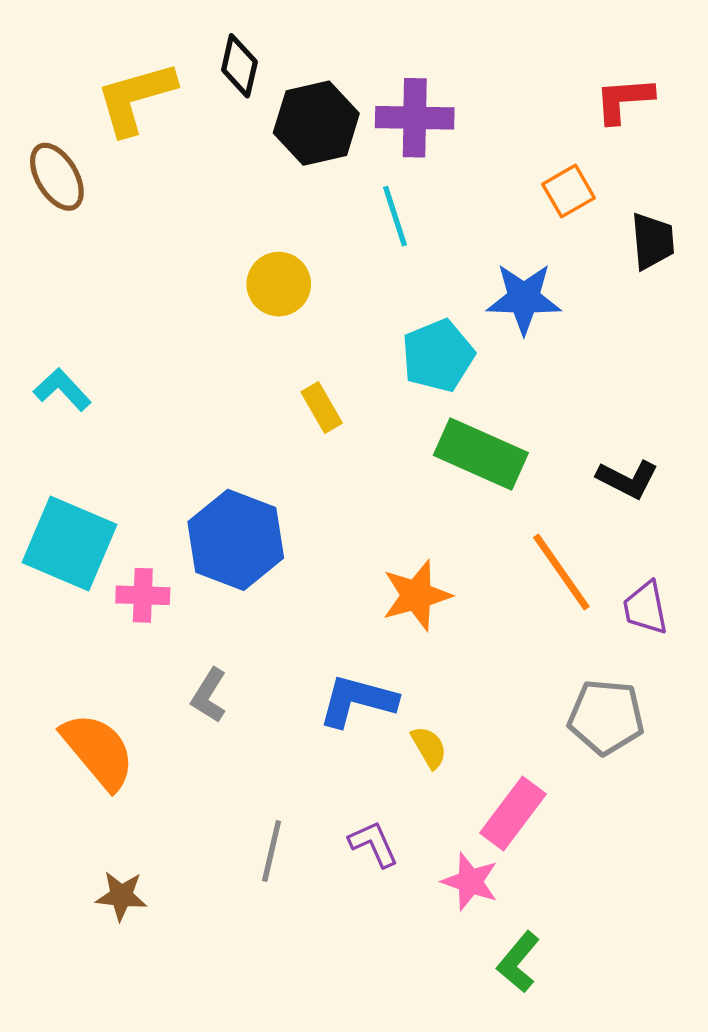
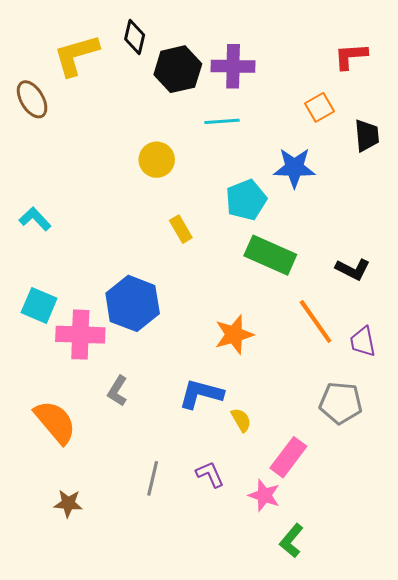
cyan line: (395, 216) -> (222, 121), turned -76
cyan square: (69, 543) -> (39, 305), size x0.7
pink cross: (143, 595) -> (80, 335), size x1.6

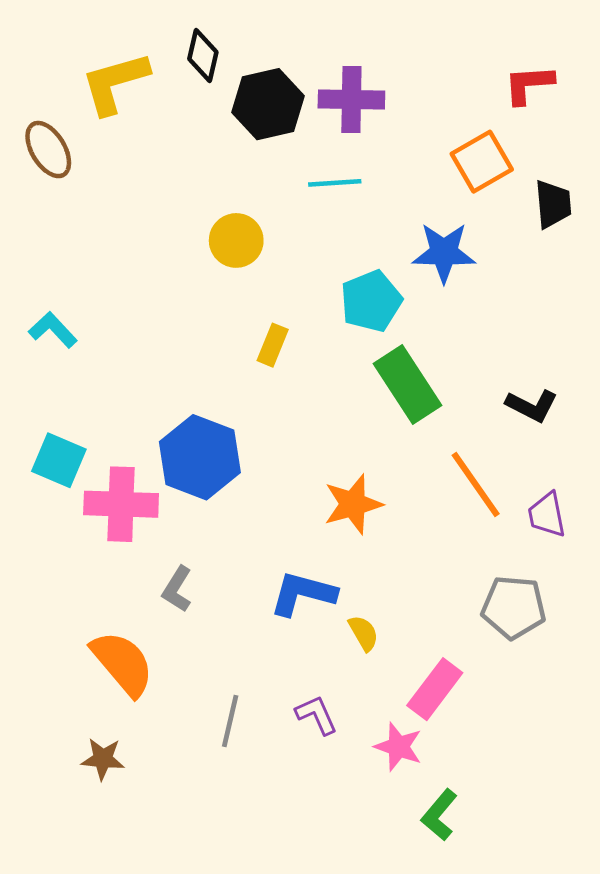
orange square: (320, 107) -> (482, 162), size x1.4
yellow rectangle: (181, 229) -> (273, 345), turned 52
green rectangle: (270, 255) -> (407, 384), turned 33
orange semicircle: (55, 422) -> (123, 663), moved

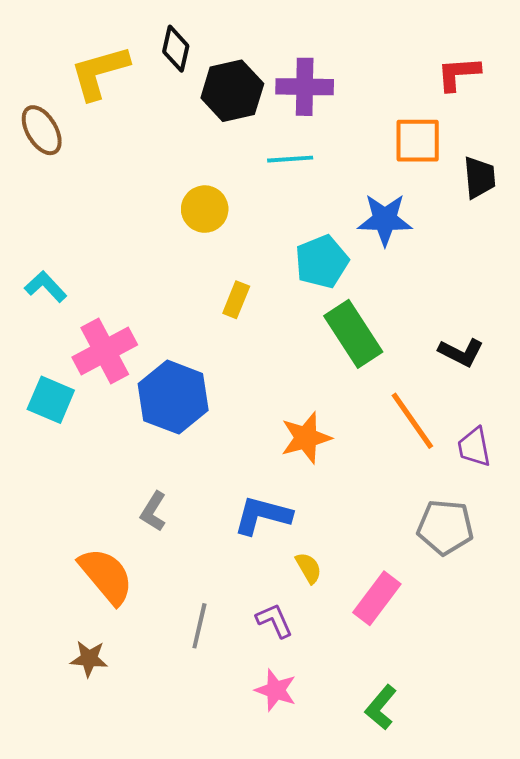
orange square: (482, 162) -> (418, 141), turned 30
pink cross: (121, 504) -> (105, 351), moved, turned -30
yellow semicircle: (364, 633) -> (309, 568), moved
pink star: (398, 747) -> (276, 690), moved

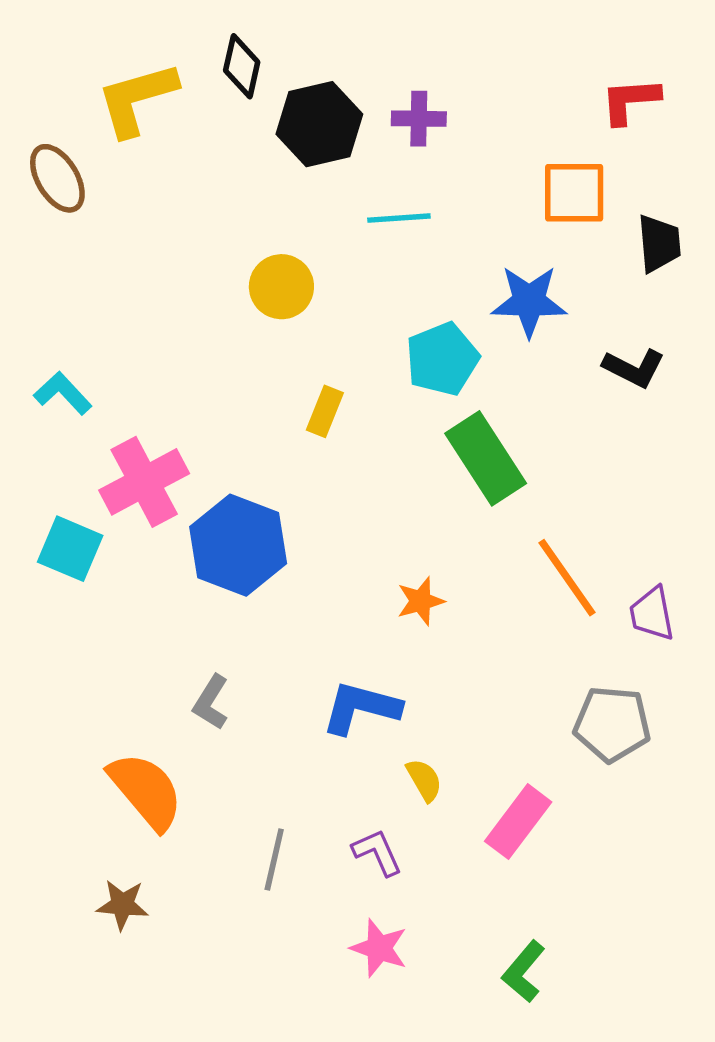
purple cross: (305, 87) -> (419, 119), size x0.7
black L-shape: (461, 352) -> (634, 368), moved
orange star: (306, 438) -> (421, 601), size x0.7

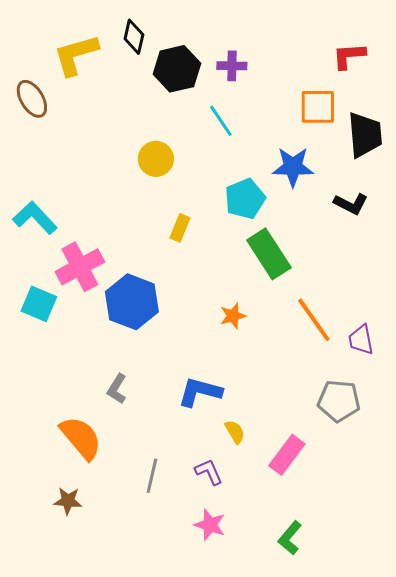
cyan line: (399, 218) -> (221, 121), turned 60
black trapezoid: (659, 243) -> (365, 135), size x1.4
cyan L-shape: (63, 393) -> (35, 218), size x1.4
orange star: (421, 601) -> (233, 316), moved

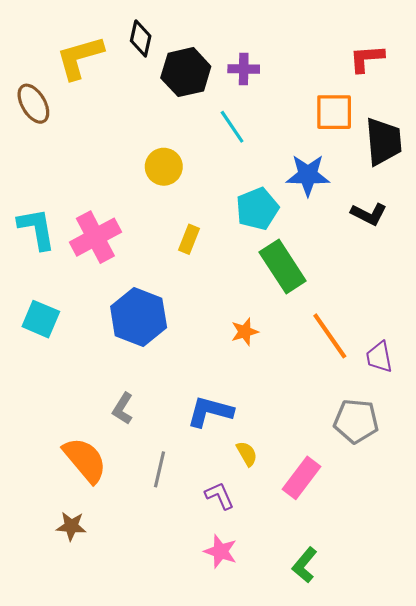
cyan L-shape: (35, 218) -> (37, 229), turned 33
pink cross: (80, 267) -> (95, 237), moved
gray line: (152, 476) -> (160, 469), moved

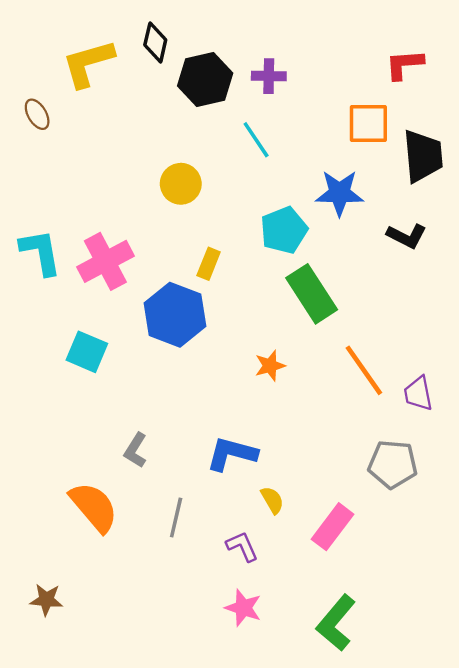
brown ellipse: (33, 104) -> (37, 114), size x0.7
blue hexagon: (139, 317) -> (175, 315), moved
cyan square: (41, 319) -> (87, 352), moved
brown star: (71, 526) -> (46, 600), moved
green L-shape: (305, 565) -> (336, 623), size x1.4

